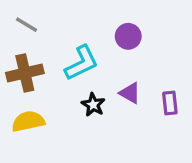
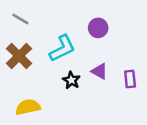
brown cross: (25, 73) -> (19, 56), turned -32
yellow semicircle: (28, 121) -> (28, 107), moved

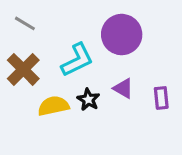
purple circle: (98, 28) -> (122, 35), size x1.6
yellow semicircle: (28, 107) -> (53, 106), moved

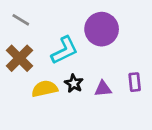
purple triangle: (123, 88) -> (103, 89), moved, turned -36

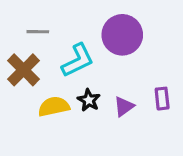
gray line: (21, 20) -> (38, 32), moved, turned -30
purple triangle: (103, 89) -> (124, 107), turned -30

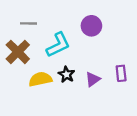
purple circle: (122, 35) -> (91, 26), size x0.7

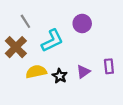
gray line: (28, 23) -> (25, 21), turned 56
black star: (66, 75) -> (60, 76), moved

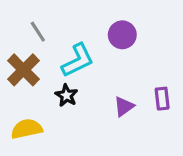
yellow semicircle: (36, 72) -> (27, 129), moved
black star: (60, 76) -> (66, 95), moved

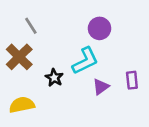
cyan L-shape: (78, 60) -> (85, 61), moved

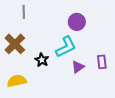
gray line: (31, 26) -> (24, 12), moved, turned 32

